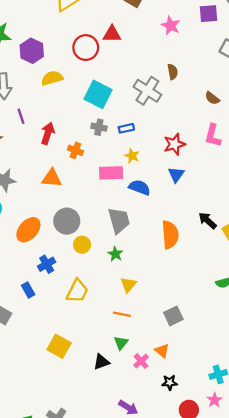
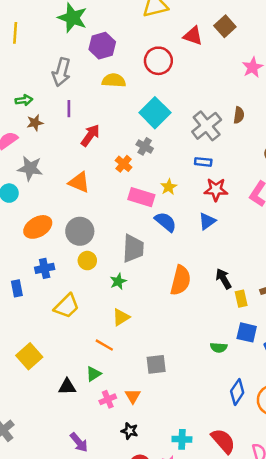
red triangle: (112, 34) -> (193, 36), moved
blue rectangle: (126, 128) -> (203, 162), moved
orange cross: (75, 150) -> (124, 164), moved

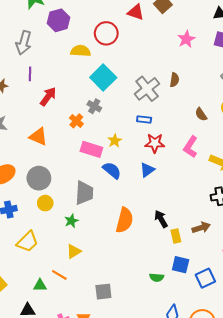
yellow semicircle: (114, 80) -> (81, 51), moved
green triangle: (94, 374) -> (40, 285), moved, turned 32

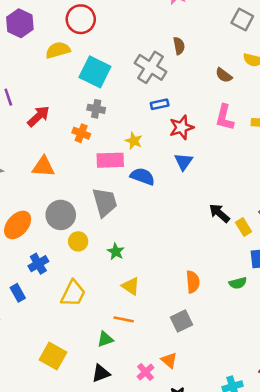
red arrow: (48, 97) -> (39, 116), turned 30
gray trapezoid: (84, 193) -> (105, 202), moved
orange semicircle: (124, 220) -> (193, 282), moved, size x0.7
yellow triangle: (74, 251) -> (131, 286), turned -35

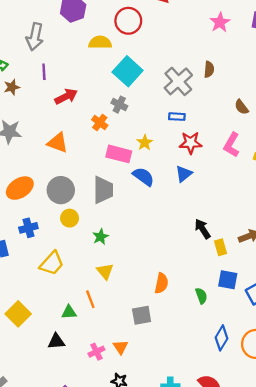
green semicircle: (238, 283) -> (201, 296), turned -112
orange line: (124, 319) -> (90, 299), turned 42

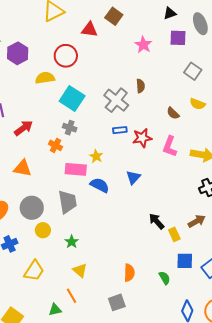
red star: (191, 143) -> (142, 138), moved

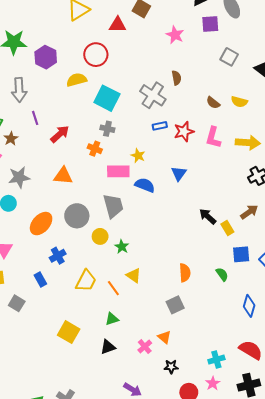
yellow semicircle: (198, 104) -> (239, 102), moved
yellow circle: (43, 230) -> (100, 236), moved
orange line: (71, 296) -> (113, 288), moved

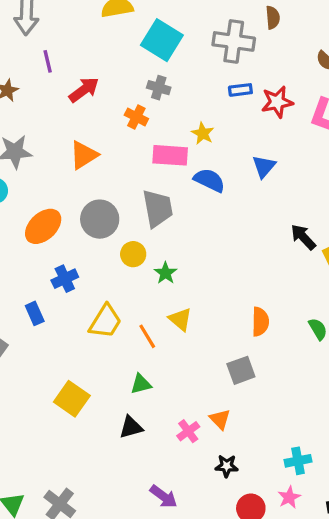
gray cross: (153, 95) -> (234, 41), turned -30
orange triangle: (63, 176) -> (84, 155), turned -42

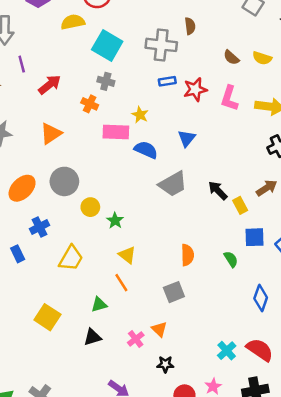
gray trapezoid: (158, 208) -> (173, 184), moved, turned 72
orange line: (147, 336) -> (121, 283), moved
cyan cross: (298, 461) -> (227, 351), moved, turned -30

